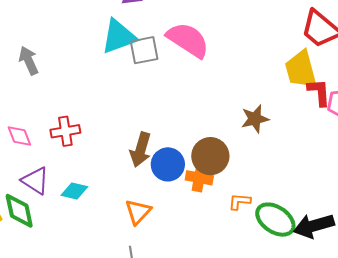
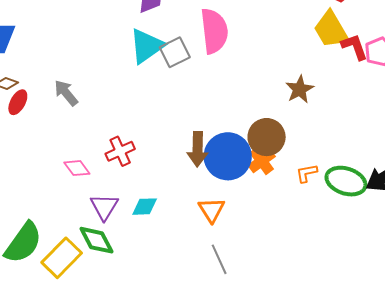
pink semicircle: (188, 40) -> (214, 31), turned 66
blue circle: (168, 164) -> (228, 156), size x1.4
orange cross: (199, 178) -> (262, 161), turned -32
purple triangle: (35, 181) -> (104, 207), turned 44

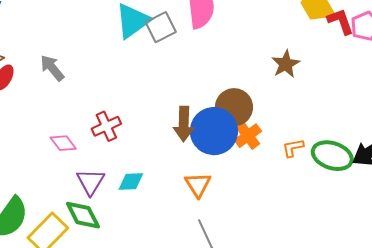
brown circle: (267, 137) -> (234, 107), moved

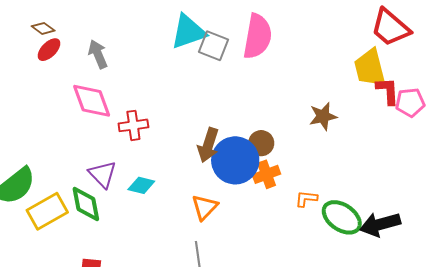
gray square: (161, 27) -> (214, 46), turned 32
brown circle: (234, 107) -> (261, 143), size x0.7
pink diamond: (63, 143) -> (92, 101), moved, size x1.6
purple triangle: (91, 182) -> (103, 174), turned -32

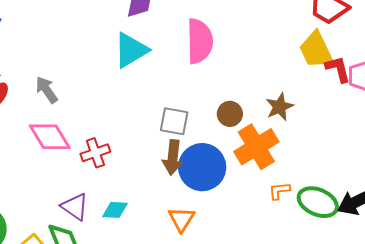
gray square: (214, 46) -> (174, 121), moved
brown circle: (261, 143) -> (230, 114), moved
orange cross: (266, 174) -> (256, 147), moved, size x1.6

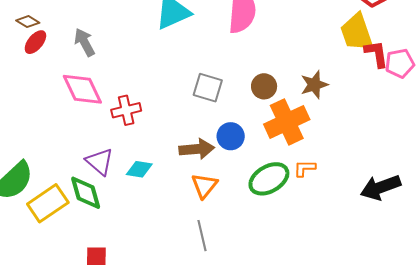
brown arrow: (173, 157) -> (197, 149), moved, turned -108
blue circle: (202, 167) -> (231, 136), size x0.6
green ellipse: (318, 202) -> (269, 179), moved, turned -60

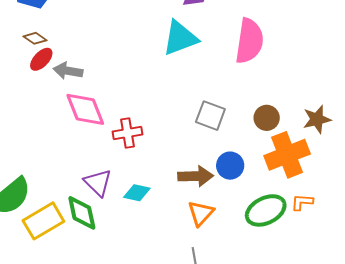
gray arrow: (85, 42) -> (68, 71), moved, turned -56

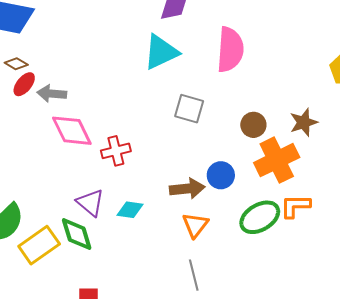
gray square: (210, 116) -> (189, 109), moved
orange L-shape: (302, 202) -> (295, 206), size x1.4

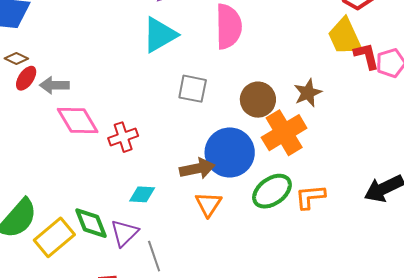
brown circle: (253, 125) -> (258, 100), size x1.4
blue circle: (221, 175) -> (230, 152), size x1.8
purple triangle: (90, 203) -> (124, 233), moved, turned 40
orange L-shape: (295, 206) -> (310, 197), moved
gray line: (194, 275) -> (154, 256), moved

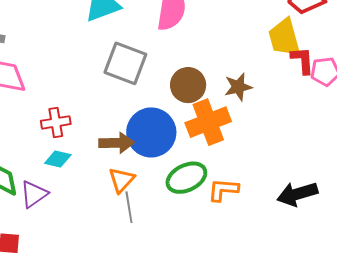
gray square: (193, 89) -> (125, 63), size x1.4
red cross: (123, 137) -> (56, 122), moved
gray line: (154, 256) -> (129, 207), moved

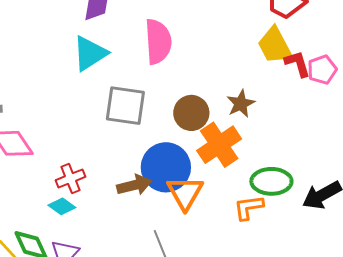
cyan diamond: (58, 159) -> (62, 206), moved, turned 36
green ellipse: (186, 178) -> (271, 181), moved, turned 39
orange triangle: (122, 180) -> (185, 193), moved, size x1.4

